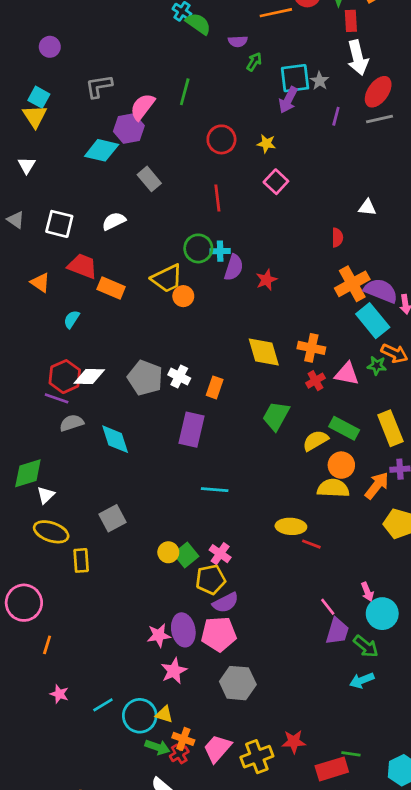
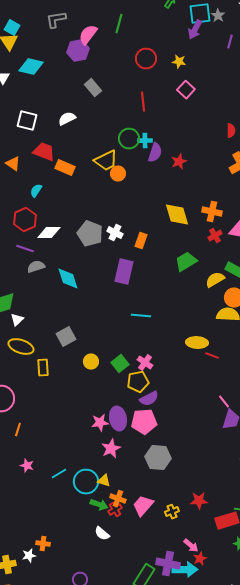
cyan diamond: (102, 150) -> (31, 67), moved
red hexagon: (65, 377) -> (25, 220), moved
green trapezoid: (276, 416) -> (186, 262), turned 30
yellow circle: (168, 552) -> (91, 362), moved
yellow cross: (257, 757) -> (172, 512), size x0.6

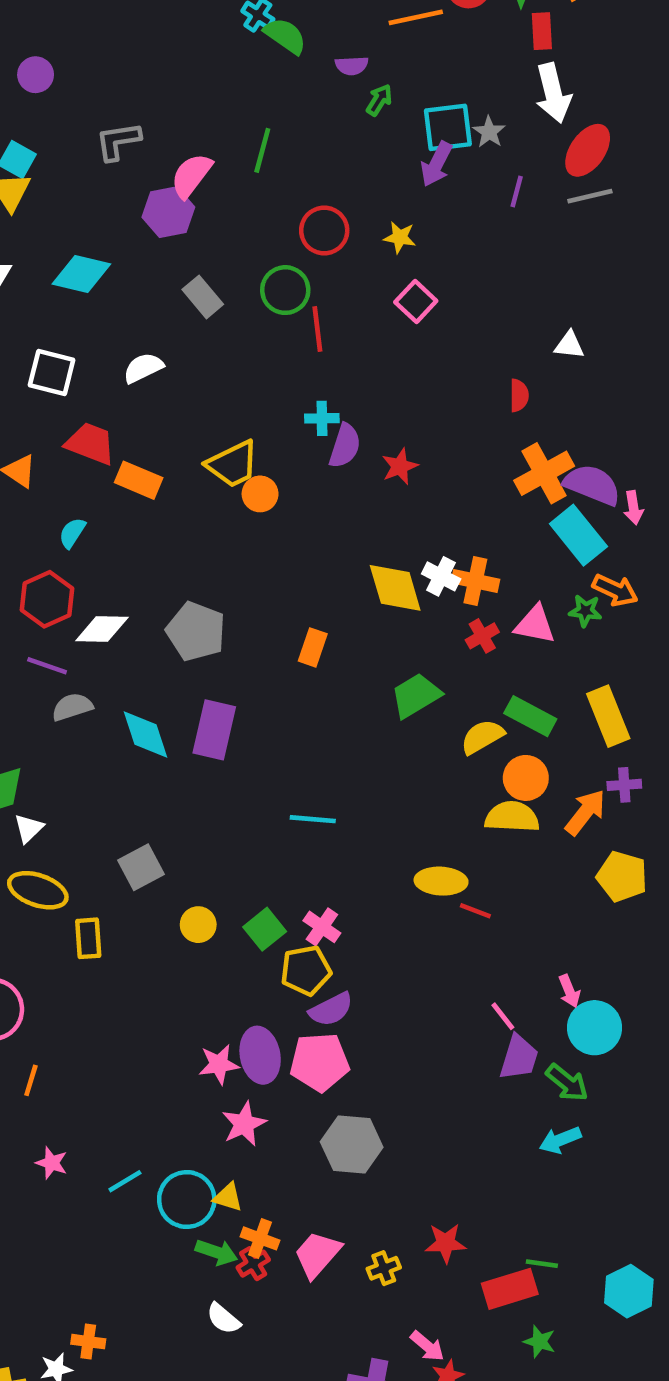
cyan diamond: (31, 67) -> (81, 274), moved
green circle: (129, 139) -> (285, 290), moved
white cross: (115, 233) -> (441, 576), moved
purple rectangle: (124, 272) -> (214, 730), moved

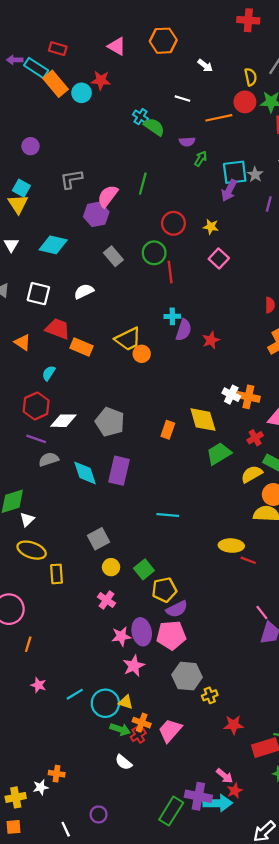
yellow diamond: (395, 588) -> (203, 420), moved
red cross: (482, 636) -> (255, 438), moved
gray square: (141, 867) -> (99, 539), moved
pink cross: (322, 927) -> (106, 600), moved
yellow cross: (384, 1268) -> (210, 695), moved

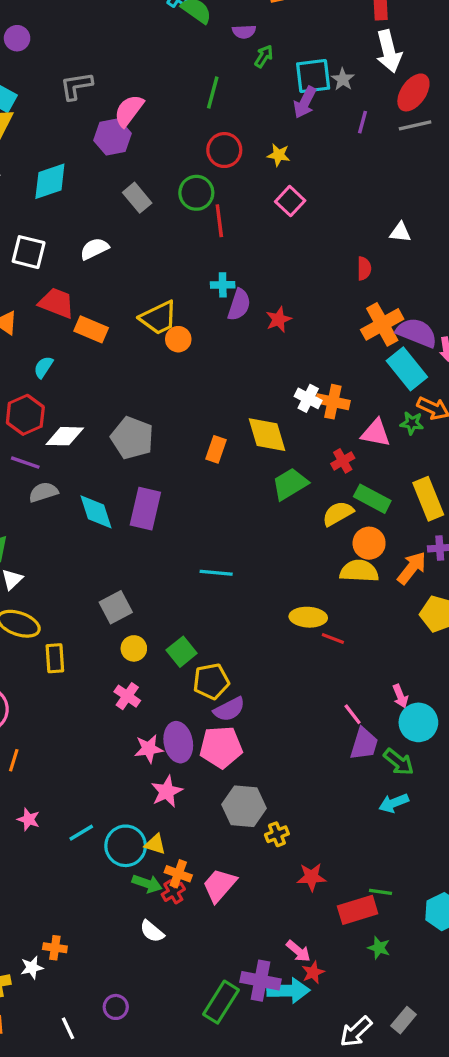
green line: (143, 184) -> (213, 92), moved
cyan diamond: (53, 245) -> (50, 181), turned -32

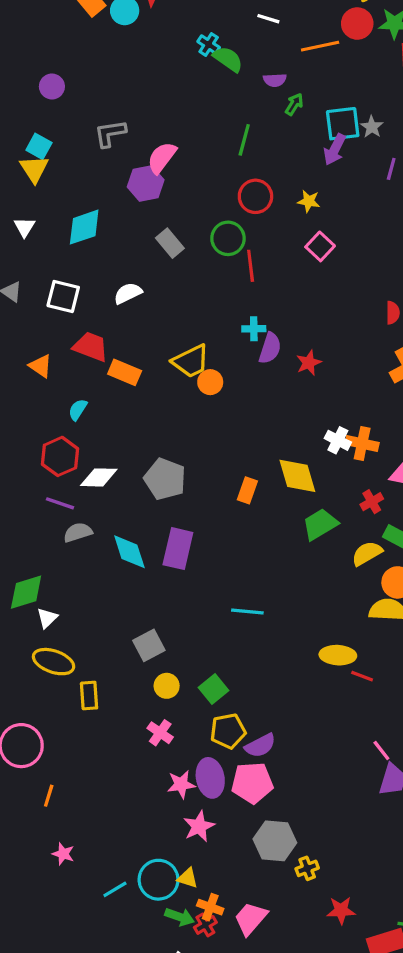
yellow pentagon: (211, 681) -> (228, 731), moved
cyan line: (81, 833) -> (115, 889), moved

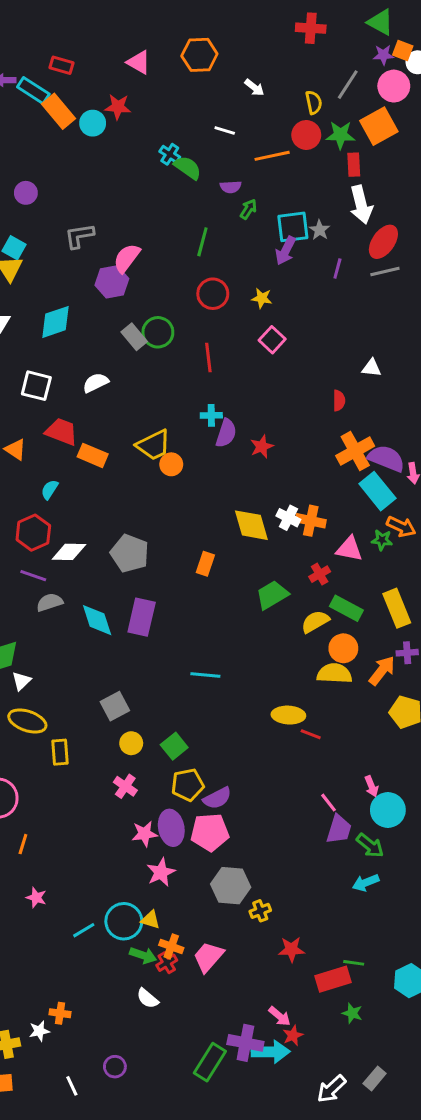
green circle: (228, 238) -> (158, 332), moved
yellow diamond: (297, 476) -> (251, 525), moved

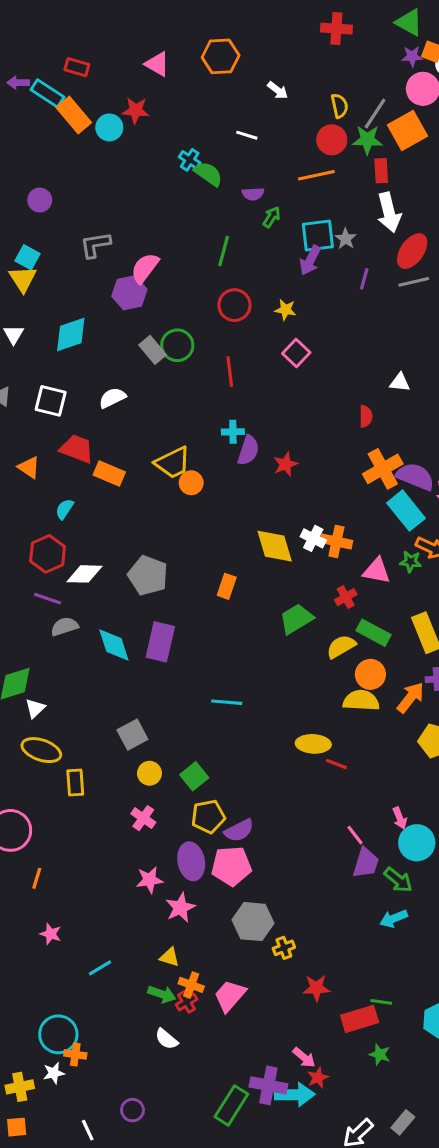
gray line: (348, 85) -> (375, 114), moved
orange line: (272, 156) -> (316, 175), moved
pink star: (145, 834) -> (149, 880), moved
cyan circle: (124, 921) -> (58, 1034), moved

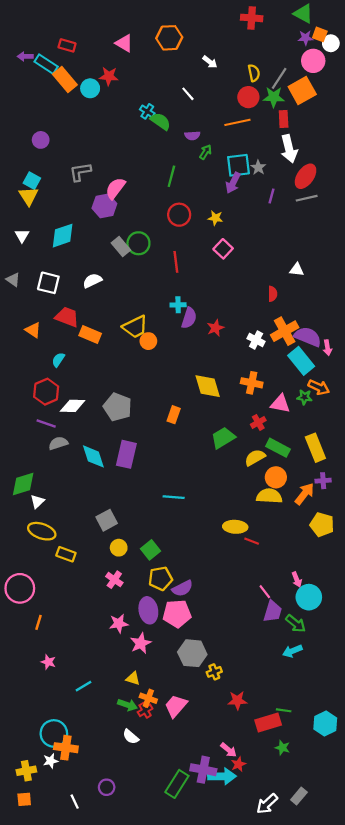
white line: (247, 135) -> (188, 94), turned 32
white cross: (313, 538) -> (256, 340), moved
yellow rectangle: (75, 783) -> (66, 554), turned -66
orange cross: (75, 1054) -> (66, 748), size x1.5

